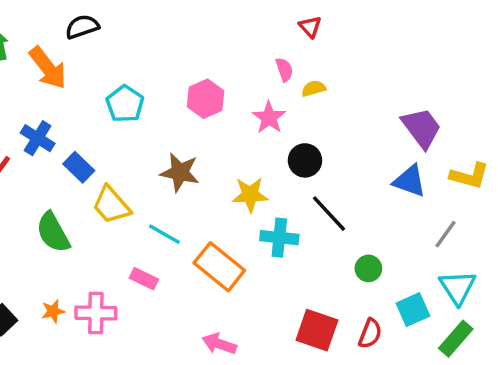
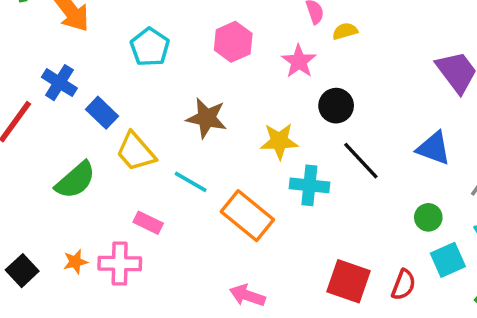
blue triangle: (410, 181) -> (434, 148), moved
green semicircle: (53, 232) -> (75, 180), turned -102
green circle: (368, 268) -> (428, 217), moved
pink rectangle: (144, 279) -> (148, 223), moved

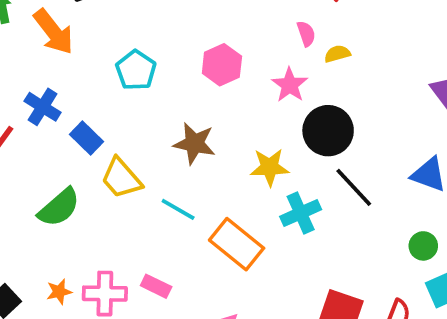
black circle: (336, 106) -> (328, 131), size x1.4
cyan cross: (309, 185) -> (301, 213), turned -30
pink rectangle: (148, 223) -> (156, 286), moved

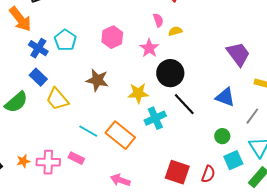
blue cross: (43, 107) -> (38, 48), moved
green semicircle: (59, 208) -> (16, 102), moved
cyan line: (178, 209) -> (88, 131), moved

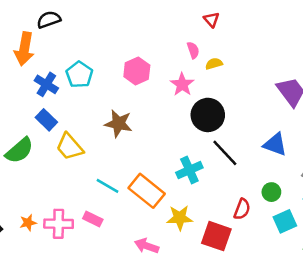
orange arrow: (20, 19) -> (24, 49), turned 48
yellow star: (138, 93) -> (180, 218), moved
red semicircle: (208, 174) -> (242, 209), moved

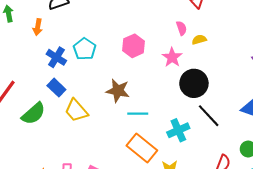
orange arrow: (24, 49) -> (38, 27), size x0.6
cyan line: (108, 186) -> (138, 114), moved, turned -30

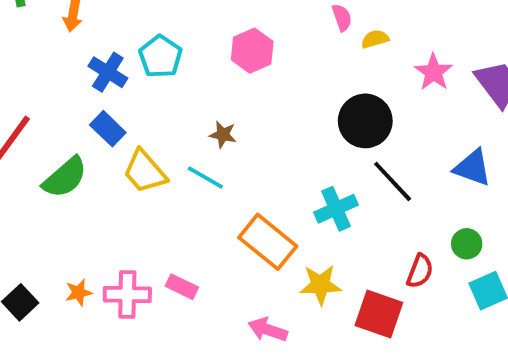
pink star: (172, 57) -> (434, 72), moved
brown star: (118, 91) -> (223, 135), size x0.6
cyan line: (138, 114) -> (205, 177), moved, turned 30

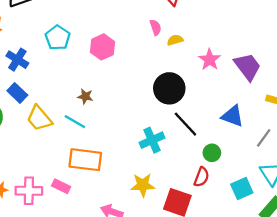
cyan pentagon: (160, 57) -> (58, 38), moved
orange rectangle: (268, 242) -> (85, 160), moved, turned -32
green circle: (467, 244) -> (212, 153), moved

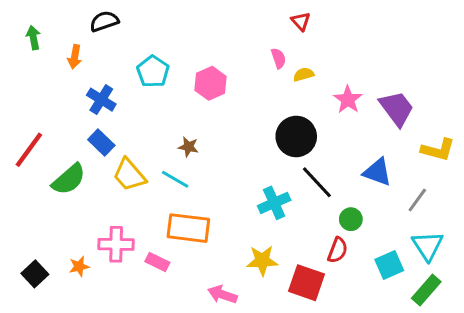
pink cross: (29, 191) -> (116, 244), moved

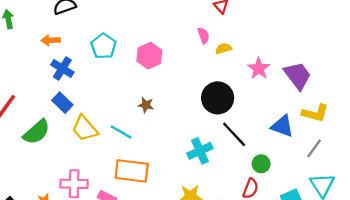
orange arrow: (75, 57) -> (51, 40), moved, turned 78
brown star: (188, 147) -> (146, 105), moved
yellow L-shape: (438, 150) -> (315, 113), moved

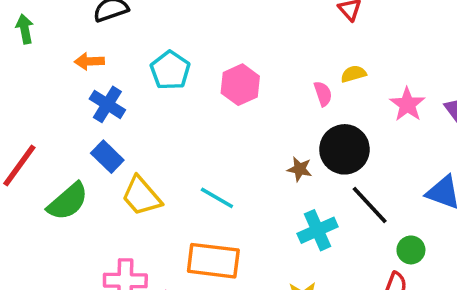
pink semicircle: (203, 36) -> (323, 94), moved
brown star: (146, 105) -> (300, 169), moved
cyan line: (121, 132) -> (217, 198), moved

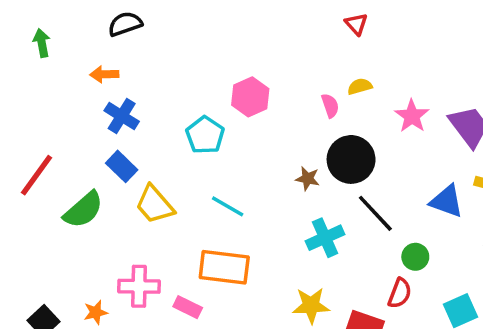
cyan pentagon: (170, 70) -> (205, 135), moved

